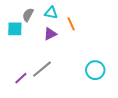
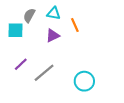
cyan circle: (95, 70) -> (84, 81), moved
purple line: (21, 78) -> (21, 64), moved

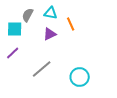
purple line: (21, 64) -> (13, 53), moved

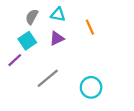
orange line: (71, 24) -> (90, 27), moved
cyan square: (15, 29) -> (27, 41), moved, turned -35

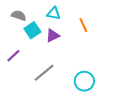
gray semicircle: (32, 17) -> (19, 15), moved, turned 80
cyan square: (27, 41) -> (32, 30), moved

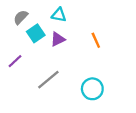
gray semicircle: (19, 15) -> (21, 17), turned -64
orange line: (83, 25) -> (96, 40), moved

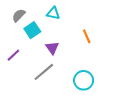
purple triangle: (58, 39) -> (52, 48), moved, turned -40

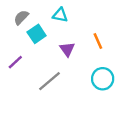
purple triangle: (52, 48) -> (67, 49), moved
cyan circle: (84, 80) -> (103, 79), moved

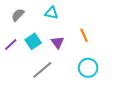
cyan square: (37, 34) -> (33, 41), moved
purple line: (15, 62) -> (11, 44), moved

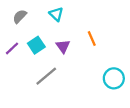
cyan triangle: (51, 13) -> (56, 14), turned 32
cyan circle: (88, 68) -> (114, 78), moved

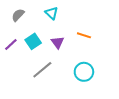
orange line: (92, 38) -> (84, 35), turned -48
cyan circle: (114, 78) -> (84, 72), moved

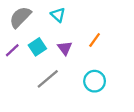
gray semicircle: (18, 15) -> (20, 17), size x1.5
orange line: (84, 35) -> (95, 40), turned -72

